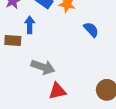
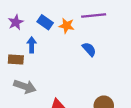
gray arrow: (43, 67) -> (25, 87), moved

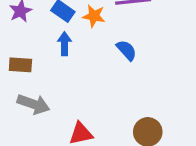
blue arrow: (32, 45) -> (64, 44), moved

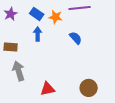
gray arrow: (33, 104) -> (19, 71), turned -126

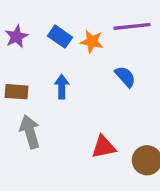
blue arrow: (38, 34) -> (62, 87), moved
red triangle: (48, 89) -> (103, 147), moved

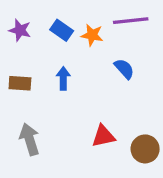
purple star: (17, 37) -> (20, 30), turned -30
gray arrow: (30, 132) -> (30, 139), moved

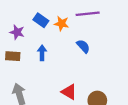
purple star: (20, 30) -> (17, 32), moved
red triangle: (103, 136) -> (69, 92), turned 42

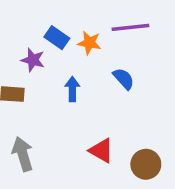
purple star: (17, 32) -> (33, 60), moved
blue arrow: (42, 53) -> (72, 89), moved

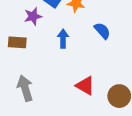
purple star: (33, 60) -> (33, 16), turned -30

